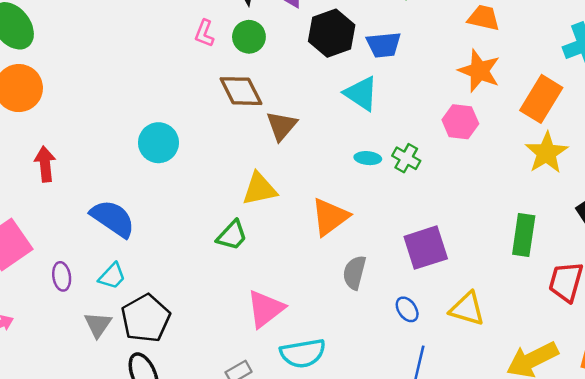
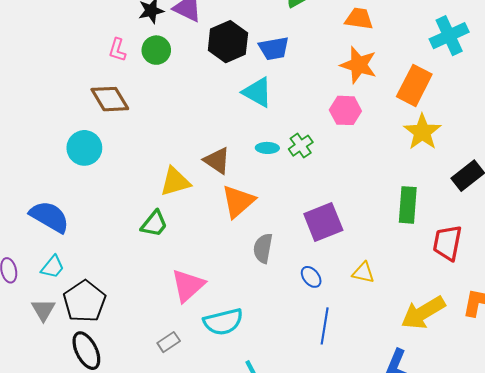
brown diamond: (241, 91) -> (110, 99), moved
brown triangle: (282, 126) -> (217, 160), moved, turned -32
green cross: (406, 158) -> (301, 146), turned 30
yellow triangle: (467, 309) -> (363, 273), size x0.7

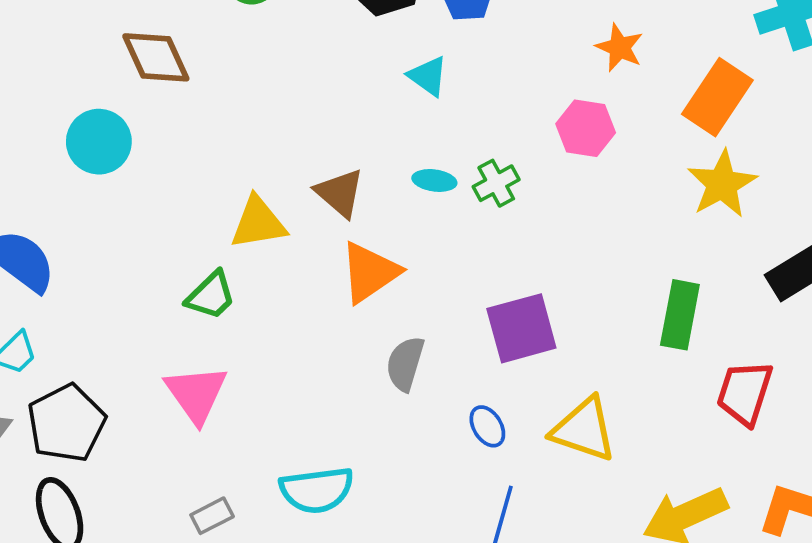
orange star: (359, 65) -> (619, 48), size x0.7
cyan triangle: (257, 92) -> (428, 76), size x0.7
yellow triangle: (363, 273) -> (584, 429), size x1.6
pink triangle: (188, 285) -> (196, 394), moved, turned -30

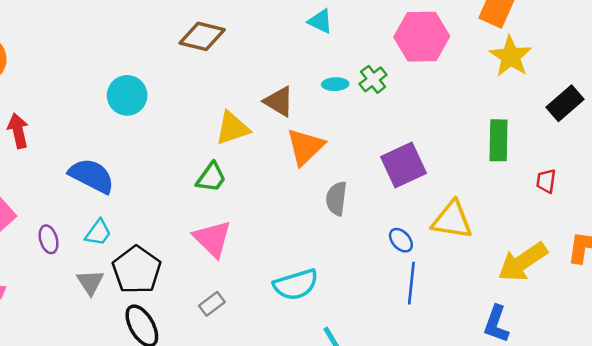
brown diamond: (156, 57) -> (202, 36), moved, turned -42
pink hexagon: (586, 128) -> (422, 37), size x1.5
red trapezoid: (745, 393) -> (546, 181), size x0.6
blue ellipse: (487, 426) -> (401, 240), moved
gray rectangle: (212, 516) -> (212, 304), moved

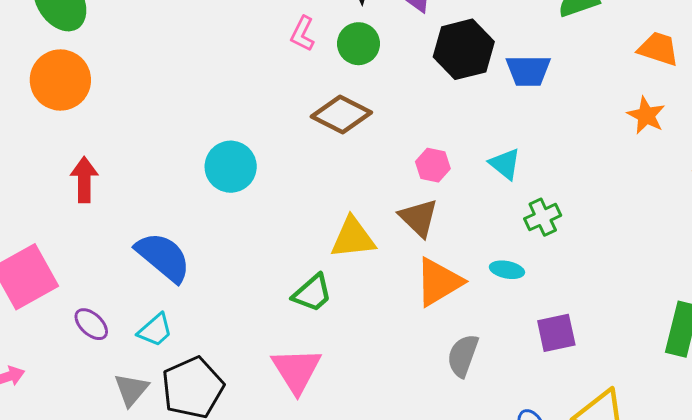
cyan triangle: (320, 21) -> (505, 164), moved
pink hexagon: (422, 37) -> (433, 165), moved, size x0.5
cyan ellipse: (335, 84) -> (507, 270), moved
purple square: (403, 165) -> (556, 333), size x0.7
purple ellipse: (49, 239) -> (91, 324), turned -44

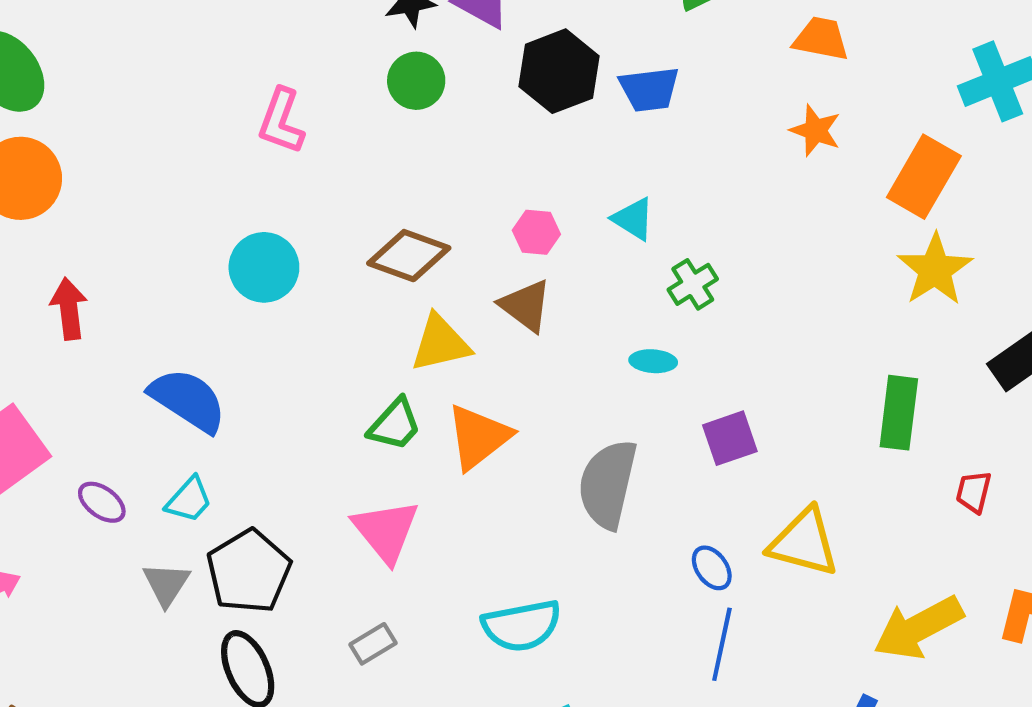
pink L-shape: (302, 34) -> (281, 121), moved, size x1.4
brown diamond: (341, 114) -> (409, 256), moved
orange triangle: (439, 282) -> (478, 437), moved
gray semicircle: (463, 356) -> (608, 484), size x1.5

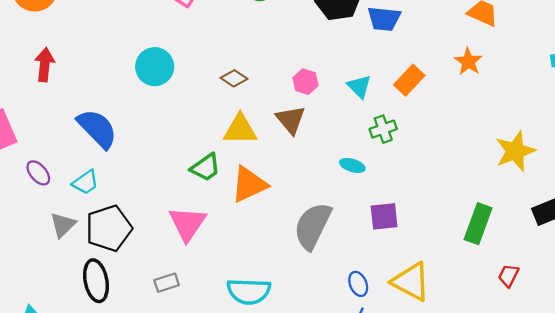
orange rectangle: (924, 177) -> (409, 80), moved, size x0.7
brown diamond: (409, 256) -> (234, 78), size x0.6

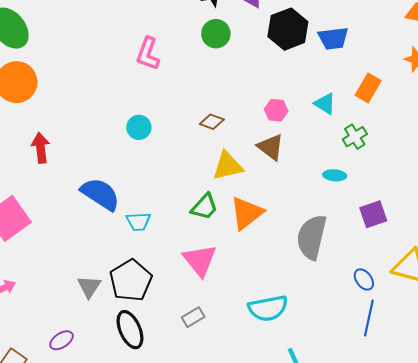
cyan circle: (155, 67) -> (139, 127), size x0.7
purple ellipse: (38, 173) -> (61, 340), moved, turned -70
cyan trapezoid: (85, 182) -> (138, 222), moved, turned 45

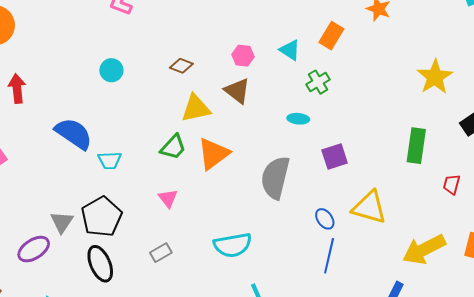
pink triangle: (200, 260) -> (168, 198), size x0.6
purple ellipse: (61, 340) -> (34, 249), moved, size x1.4

